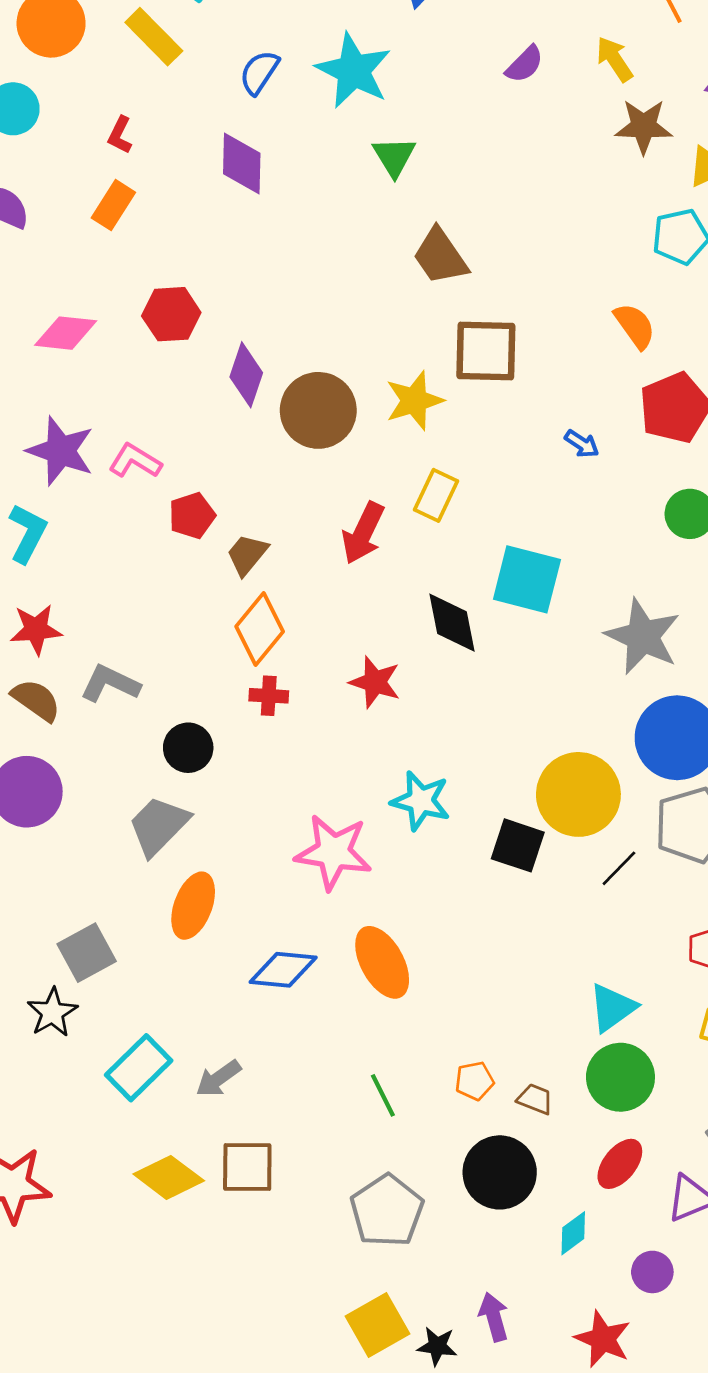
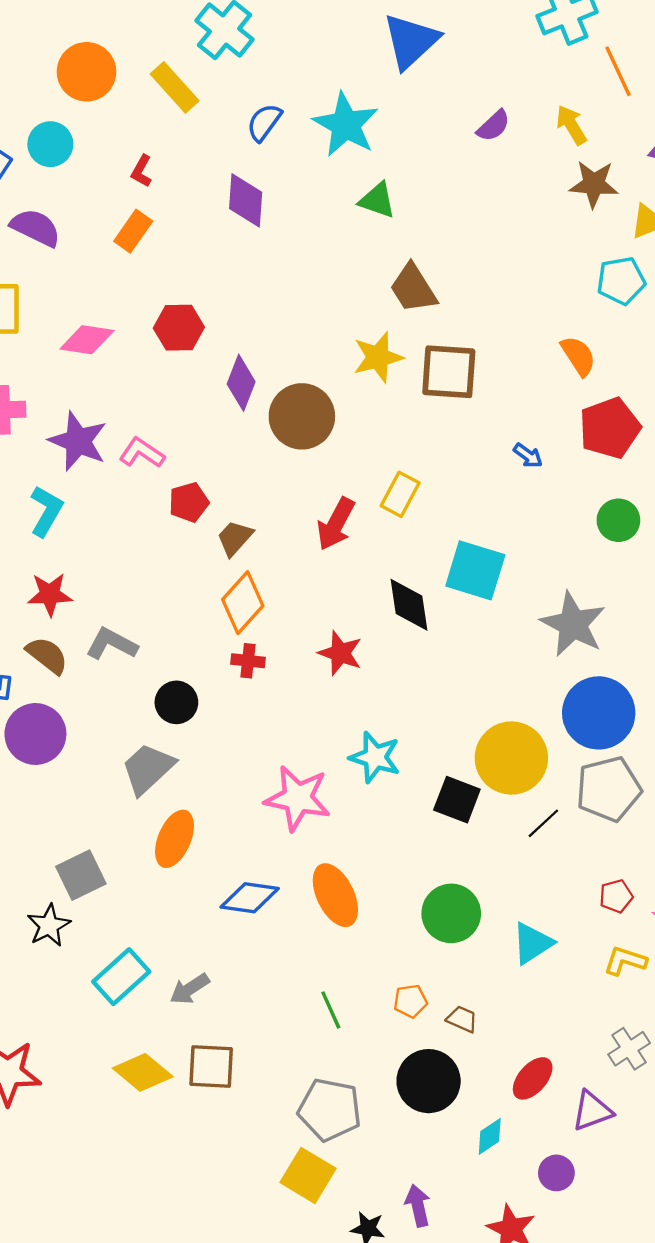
green triangle: (394, 157) -> (377, 200), turned -42
yellow star: (414, 401) -> (378, 357), moved
green circle: (620, 1077) -> (451, 913), moved
gray pentagon: (387, 1211) -> (330, 1110), turned -30
yellow square: (377, 1325) -> (308, 1175), moved, turned -32

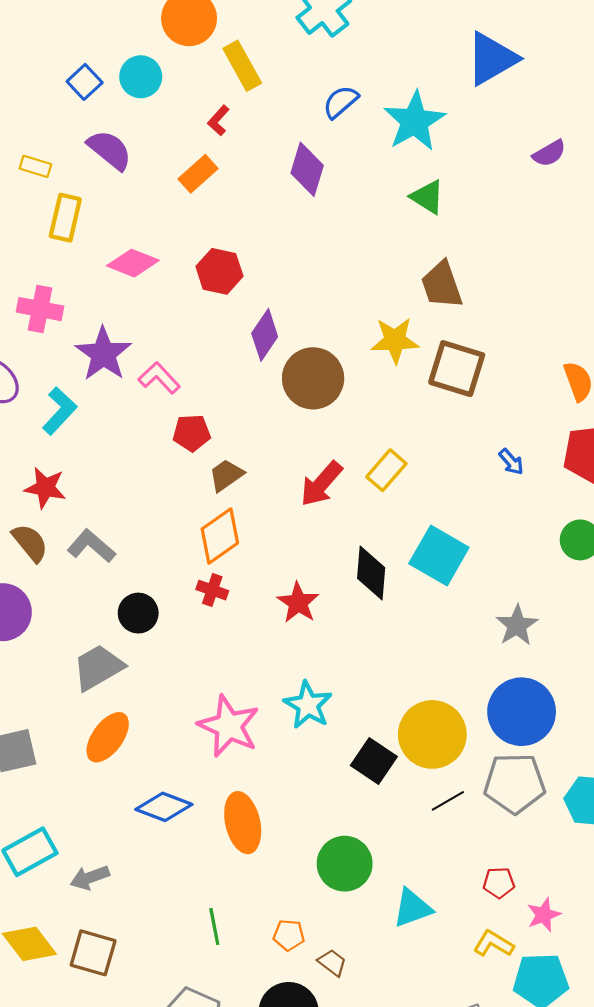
yellow rectangle: (175, 87) -> (242, 66), moved
gray star: (573, 624) -> (517, 625), size x0.7

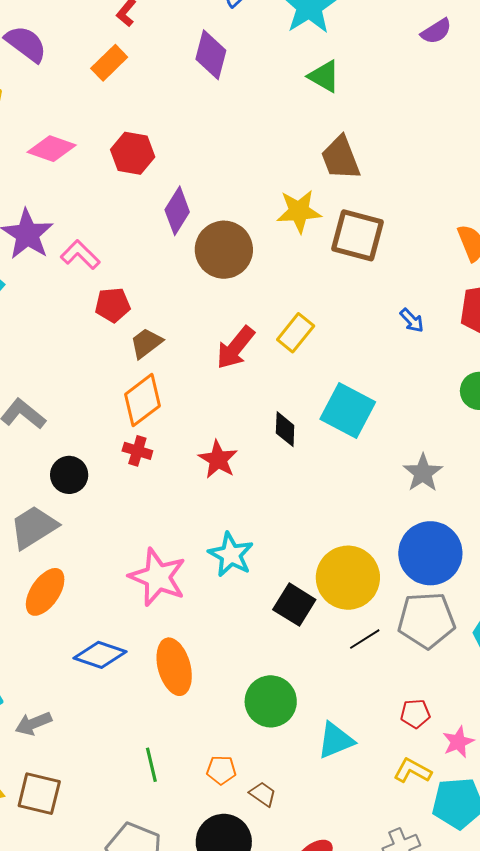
black diamond: (371, 573) -> (285, 429), size x0.7

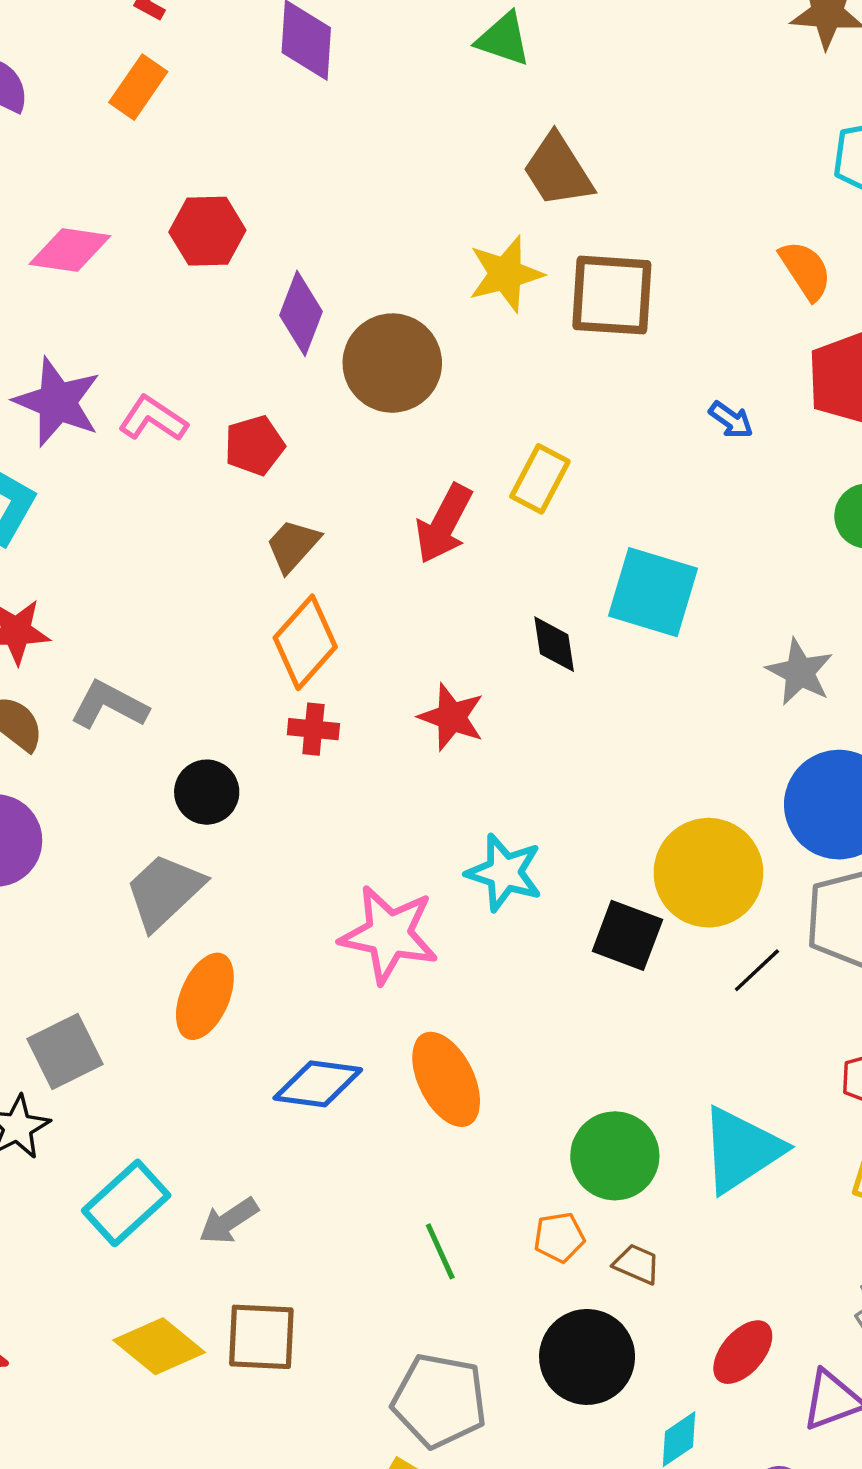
red pentagon: (113, 305) -> (254, 445), moved
green circle: (271, 701) -> (615, 1156), moved
cyan triangle: (336, 740) -> (741, 1150), size x1.4

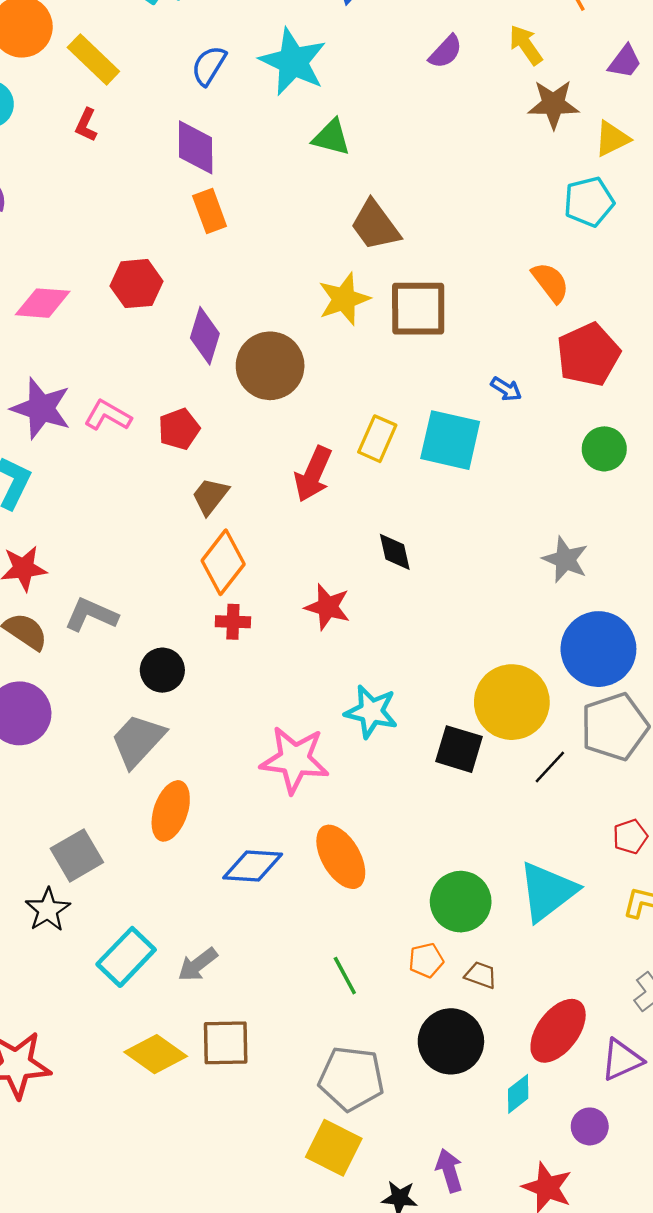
orange rectangle: (138, 87) -> (210, 211), moved, turned -51
cyan square: (653, 592) -> (450, 440), moved
red ellipse: (743, 1352) -> (558, 1031), size x1.4

